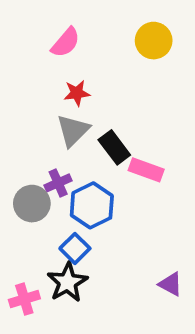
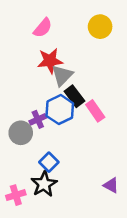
red star: (77, 93) -> (50, 61), size x1.5
gray triangle: (73, 130) -> (62, 75), moved
pink rectangle: (146, 170) -> (95, 111), turned 35
blue hexagon: (92, 205) -> (60, 110), moved

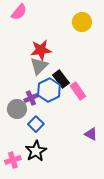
pink semicircle: (43, 28) -> (19, 12), moved
gray triangle: (62, 75) -> (39, 66), moved
blue square: (49, 162) -> (36, 124), moved
purple triangle: (111, 185) -> (91, 134), moved

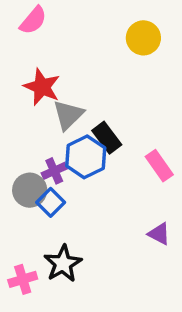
red star: (41, 50) -> (42, 87), moved, turned 30
pink rectangle: (78, 91) -> (159, 166), moved
blue square: (36, 124) -> (51, 202), moved

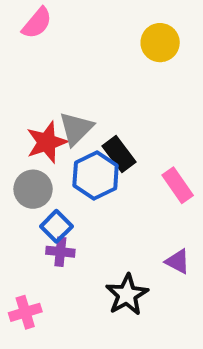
red star: (42, 87) -> (47, 142), moved, turned 30
purple cross: (54, 171) -> (60, 252), moved, turned 30
gray circle: (30, 190) -> (33, 189), moved
black star: (63, 264) -> (127, 295), moved

